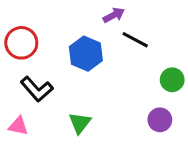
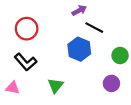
red circle: (21, 43) -> (27, 29), moved
blue hexagon: (86, 54) -> (79, 49), moved

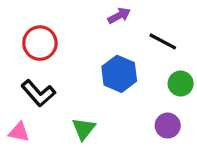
black line: (94, 28) -> (163, 41), moved

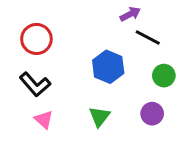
purple arrow: (119, 16) -> (130, 14), moved
green triangle: (84, 129) -> (99, 117), moved
pink triangle: (19, 132) -> (44, 120), moved, turned 30

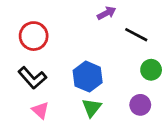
purple arrow: (130, 14) -> (107, 13), moved
blue hexagon: (108, 67) -> (88, 77), moved

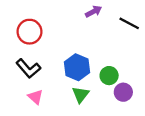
black line: (136, 35) -> (129, 23), moved
green circle: (151, 70) -> (109, 76), moved

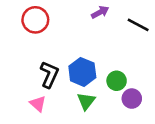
red circle: (29, 32) -> (35, 20), moved
black L-shape: (28, 68) -> (49, 74), moved, turned -115

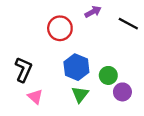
red circle: (35, 20) -> (60, 28), moved
black L-shape: (49, 74) -> (23, 70), moved

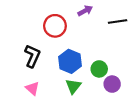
black line: (128, 24) -> (118, 22), turned -36
black L-shape: (23, 70) -> (32, 56), moved

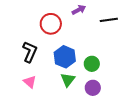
purple circle: (112, 84) -> (93, 88), moved

